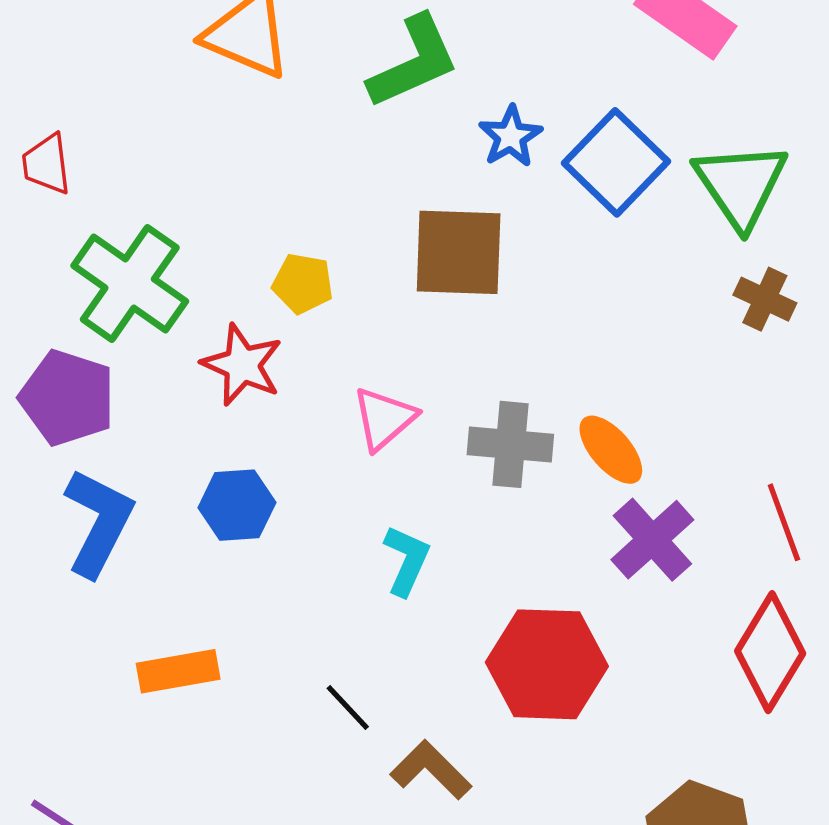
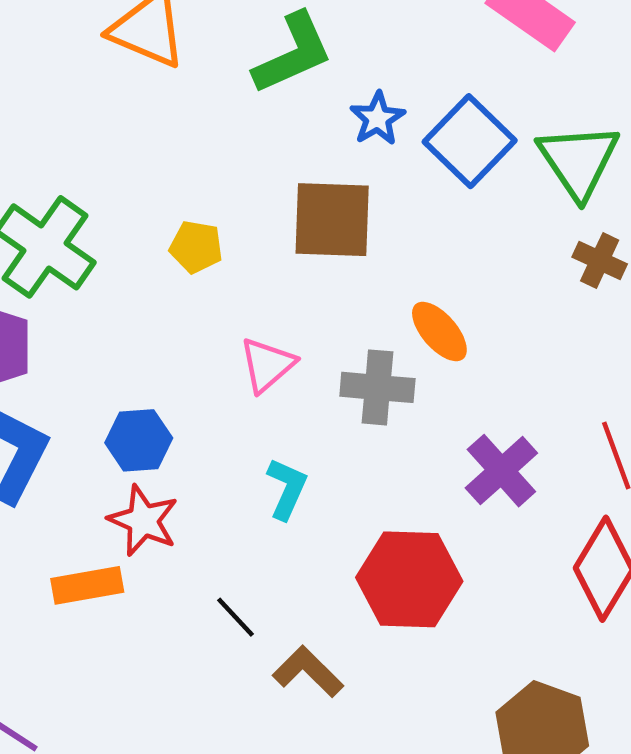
red star: (242, 365) -> (143, 520), moved
orange ellipse: (611, 450) -> (439, 332), moved

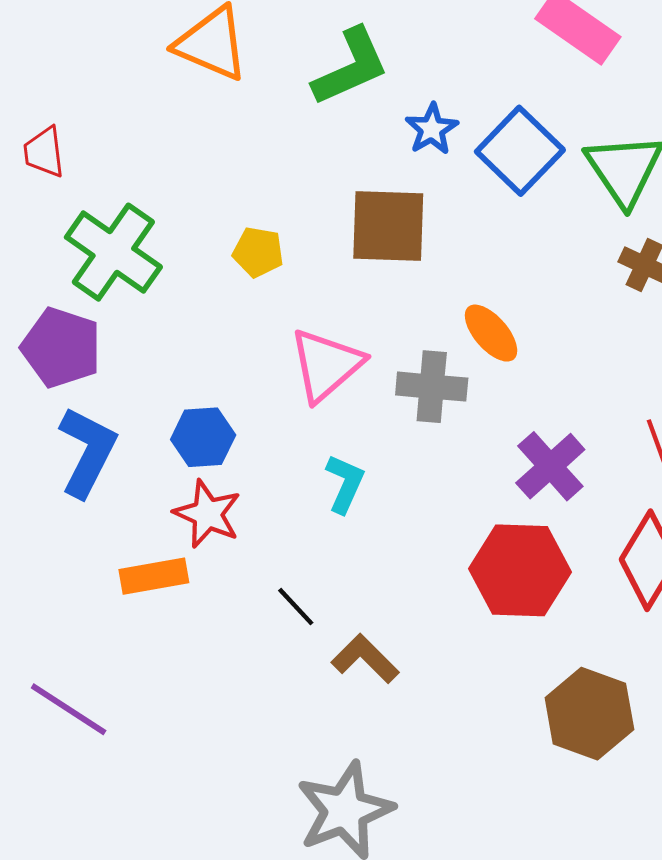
pink triangle: (267, 365) -> (326, 365), size x1.4
red hexagon: (409, 579) -> (520, 570), moved

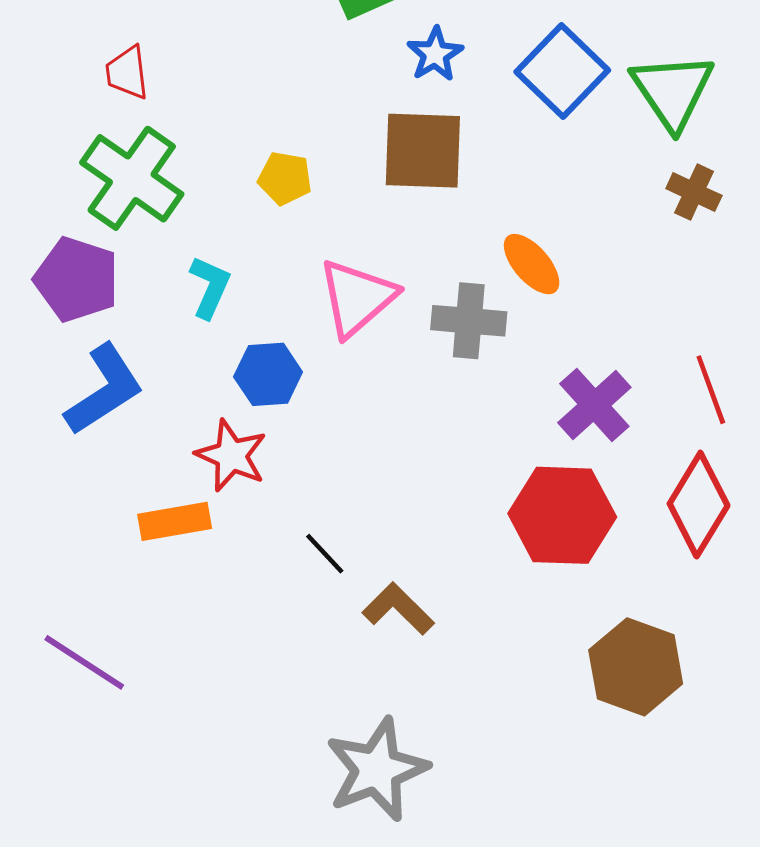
blue star: (432, 129) -> (435, 54), moved
red trapezoid: (44, 152) -> (127, 73), moved
blue hexagon: (203, 437) -> (268, 374), moved
blue L-shape: (87, 452) -> (104, 390), turned 30
cyan L-shape: (345, 484) -> (210, 287), moved

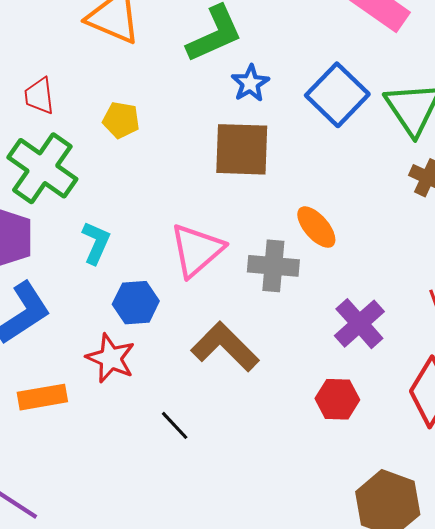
yellow pentagon: (285, 178) -> (121, 120), moved
red hexagon: (562, 515) -> (337, 399), size x0.6
orange rectangle: (175, 521) -> (42, 397), moved
brown L-shape: (398, 609) -> (225, 347), moved, size x1.4

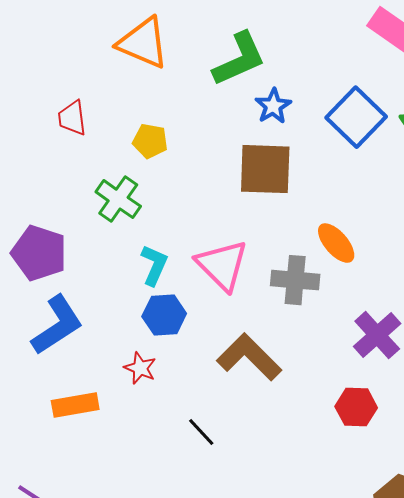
green cross: (42, 168) -> (118, 199), moved, size x0.7
cyan L-shape: (96, 243) -> (154, 265), moved
pink triangle: (197, 250) -> (222, 265), turned -34
red star: (111, 358) -> (140, 368), size x0.7

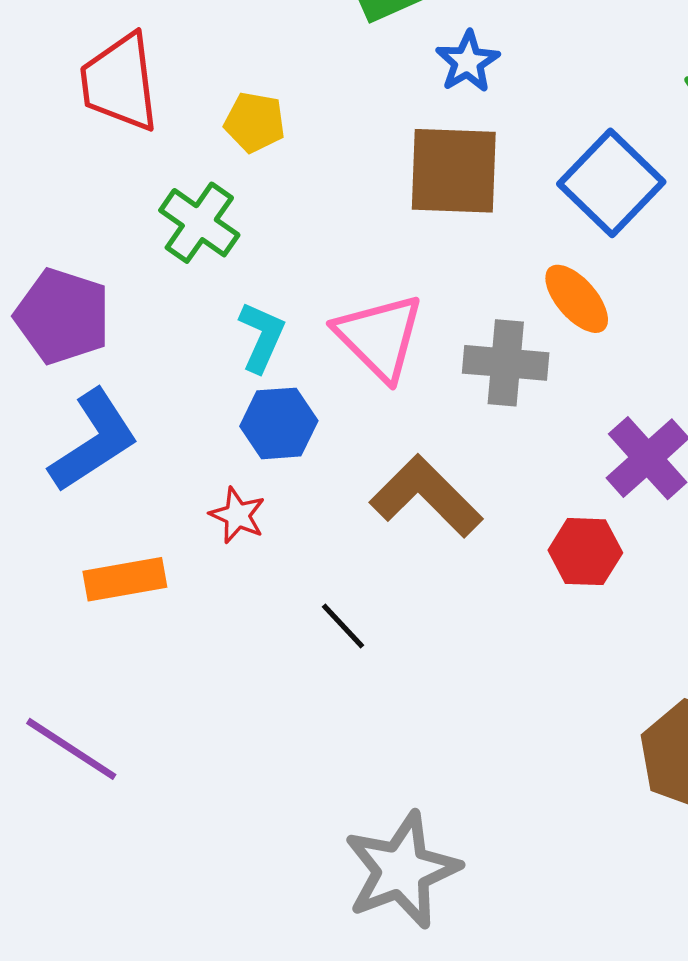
blue square: (356, 117) -> (611, 183), moved
red trapezoid: (72, 118) -> (120, 82), size x1.6
red hexagon: (356, 407) -> (585, 552), moved

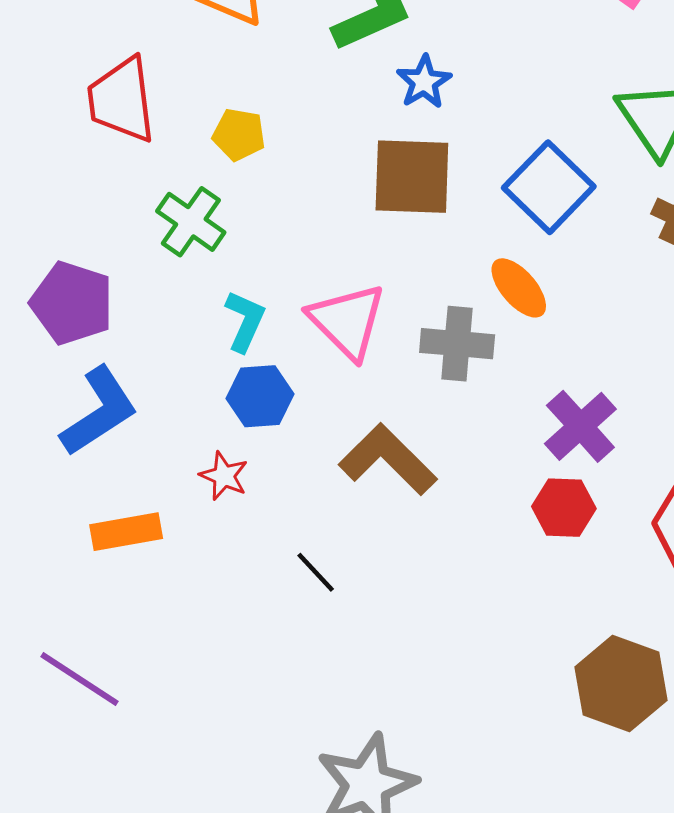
red hexagon: (585, 552) -> (564, 508), moved

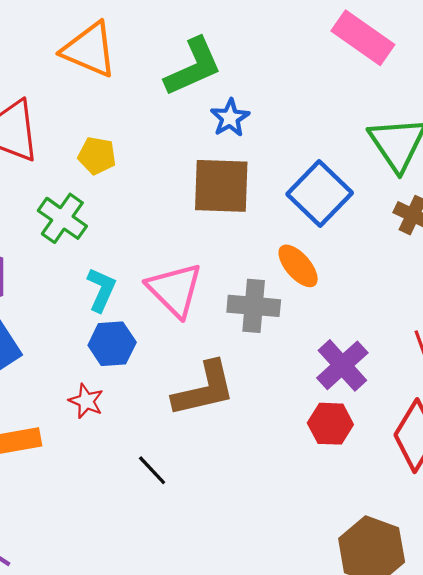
brown L-shape: (388, 459) -> (204, 389), turned 122

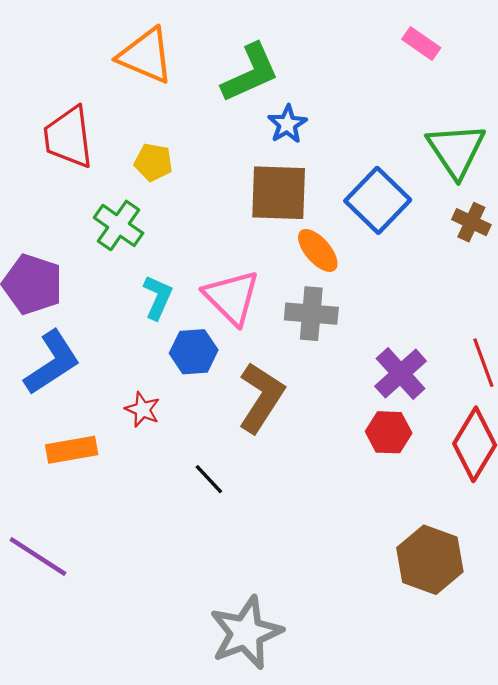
pink rectangle: (363, 38) -> (421, 44), size x0.6
orange ellipse: (298, 266) -> (318, 250), moved
blue hexagon: (112, 344) -> (194, 352), moved
brown L-shape: (204, 389) -> (261, 397), turned -44

